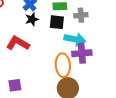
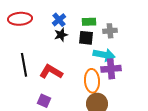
red L-shape: (18, 43) -> (51, 72), moved
purple square: (15, 85) -> (44, 101), turned 32

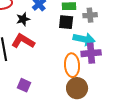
black star: (61, 35) -> (23, 19), moved
red L-shape: (51, 72) -> (23, 41), moved

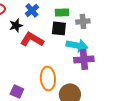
red L-shape: (23, 41) -> (32, 39), moved
orange ellipse: (72, 65) -> (48, 78), moved

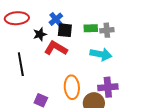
green rectangle: (62, 12) -> (91, 28), moved
black square: (59, 28) -> (65, 30), moved
purple cross: (84, 59) -> (108, 87), moved

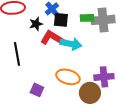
gray cross: (107, 30) -> (103, 20), size x1.6
cyan arrow: (101, 54) -> (71, 44), moved
orange ellipse: (72, 87) -> (68, 77), turned -70

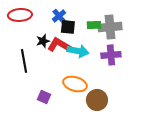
black star: (36, 24) -> (43, 41), moved
purple cross: (104, 77) -> (111, 55), moved

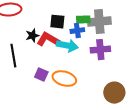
blue cross: (59, 16) -> (77, 31), moved, turned 32
purple square: (44, 97) -> (41, 75), moved
brown circle: (97, 100) -> (114, 93), moved

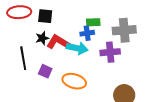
black square: (57, 22) -> (45, 16), moved
gray cross: (99, 22) -> (124, 30), moved
purple square: (41, 75) -> (45, 71), moved

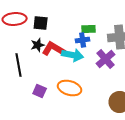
purple cross: (110, 52) -> (106, 59), turned -36
purple square: (45, 71) -> (40, 91), moved

